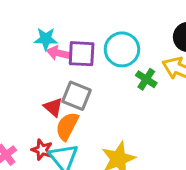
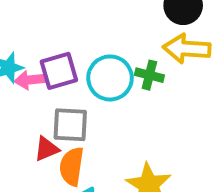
cyan circle: (122, 49) -> (110, 78), moved
red triangle: (53, 107) -> (47, 149), turned -45

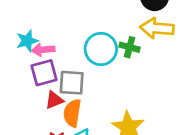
purple square: (59, 71) -> (44, 73), moved

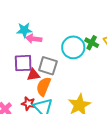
green cross: (130, 47) -> (92, 43), moved
purple square: (44, 73) -> (23, 63), moved

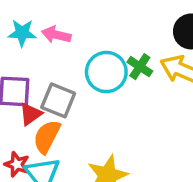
pink arrow: (34, 39) -> (56, 35), moved
red triangle: (33, 75) -> (31, 114), turned -32

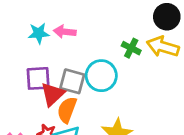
cyan circle: (106, 72) -> (101, 76), moved
red triangle: (31, 114) -> (53, 94), size x1.4

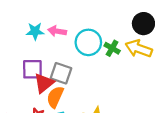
cyan circle: (101, 76) -> (88, 42), moved

